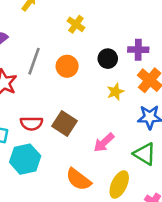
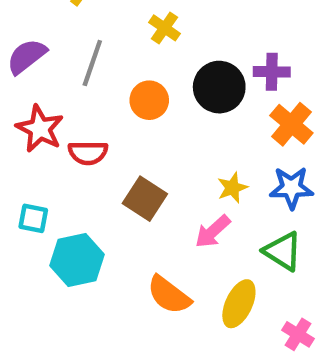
black circle: (108, 59) -> (219, 87), size x1.5
gray line: (34, 61) -> (92, 63), moved
yellow star: (115, 92) -> (232, 188), moved
red semicircle: (31, 123) -> (88, 153), moved

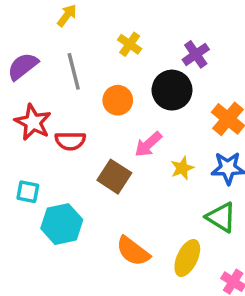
gray line: (92, 63) -> (74, 71), turned -33
purple cross: (272, 72) -> (196, 54), moved, turned -36
pink arrow: (213, 231) -> (148, 144), moved

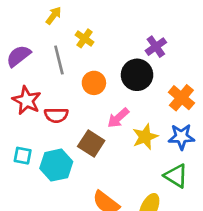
yellow cross: (130, 44) -> (84, 38), moved
yellow star: (182, 168) -> (145, 137), size x1.4
cyan hexagon: (62, 224) -> (56, 165), moved

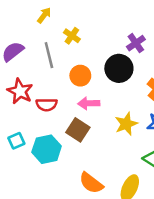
pink arrow: (118, 118) -> (89, 103), moved, turned 40
cyan square: (23, 156) -> (16, 141), turned -35

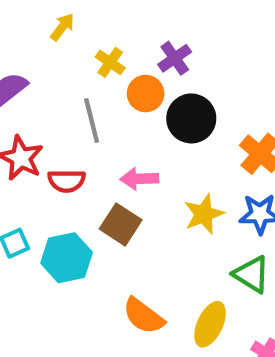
purple cross: (136, 43) -> (175, 58), moved
gray line: (49, 55) -> (92, 121), moved
orange circle: (80, 76) -> (146, 94), moved

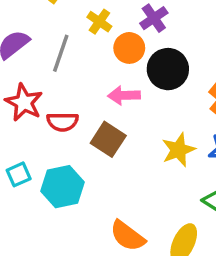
gray line: (92, 121) -> (61, 53), moved, turned 33
pink arrow: (139, 179) -> (124, 95), moved
brown square: (121, 224) -> (108, 139), moved

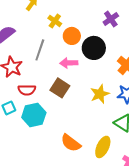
purple cross: (154, 18) -> (111, 19), moved
gray line: (61, 53) -> (40, 50), moved
red semicircle: (63, 122) -> (27, 90), moved

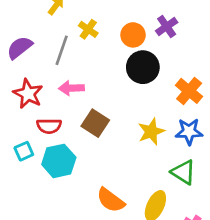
orange circle: (72, 36) -> (133, 35), moved
gray line: (40, 50) -> (62, 50), moved
pink arrow: (69, 63) -> (71, 88), moved

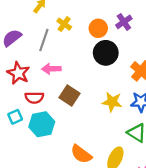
yellow star: (151, 132) -> (112, 102), turned 30

